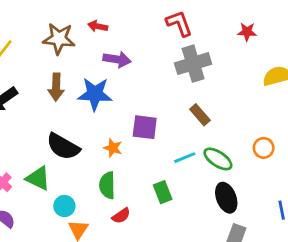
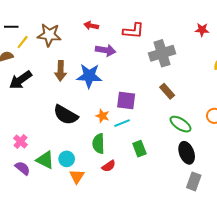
red L-shape: (179, 23) -> (133, 31), moved, turned 115
brown star: (59, 39) -> (49, 35), moved
cyan line: (185, 158) -> (122, 123), moved
green triangle: (38, 178) -> (45, 160), moved

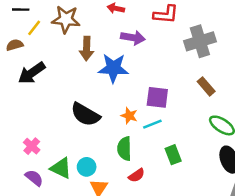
brown arrow: (60, 71) -> (87, 49), moved

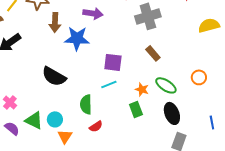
orange star: (129, 116) -> (142, 89), moved
green rectangle: (173, 155) -> (136, 109), moved

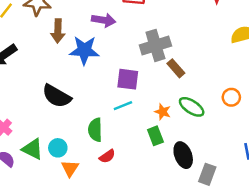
gray cross: (148, 16) -> (155, 45), moved
black ellipse: (172, 113) -> (183, 155), moved

